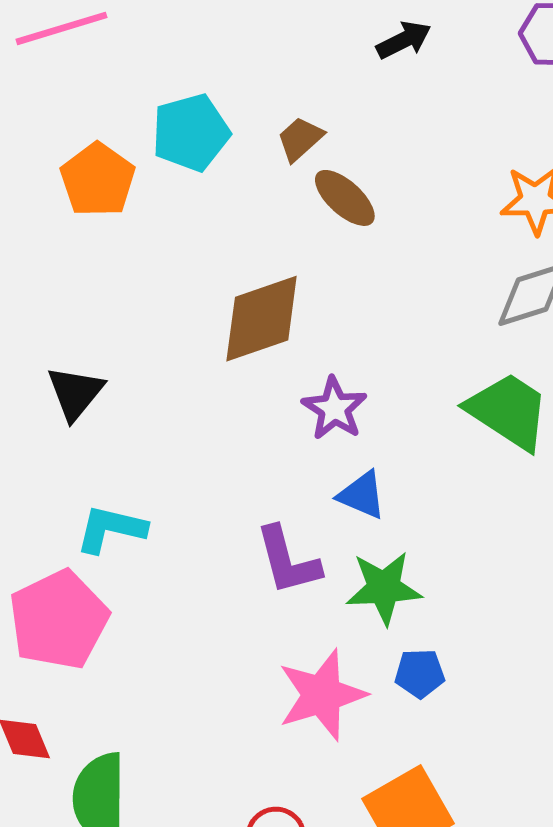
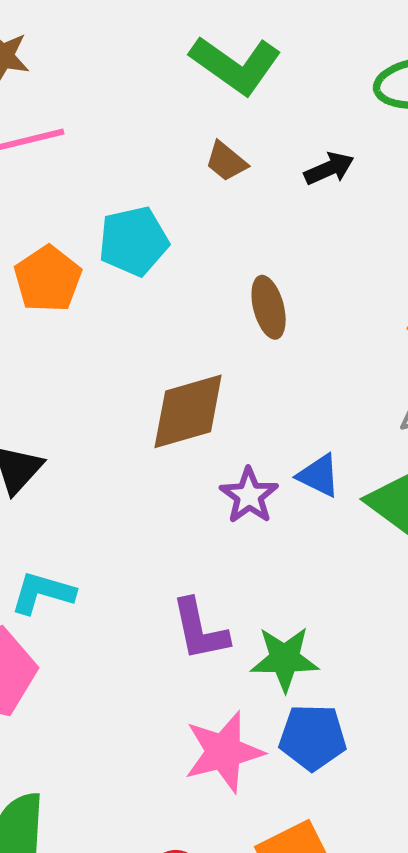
brown trapezoid: (300, 139) -> (226, 161), moved, turned -102
brown ellipse: (345, 198) -> (269, 307), turned 30
blue triangle: (362, 495) -> (319, 476), moved
blue pentagon: (420, 673) -> (313, 737), size x1.5

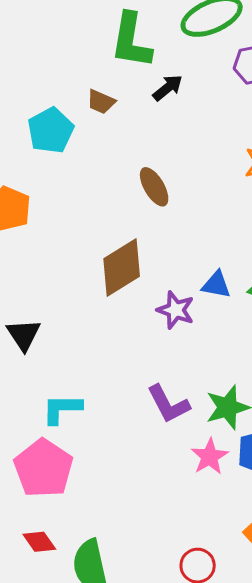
green L-shape: (235, 65) -> (131, 41), moved, turned 80
cyan pentagon: (134, 241) -> (51, 130), moved
pink star: (224, 752) -> (210, 457), moved, size x0.7

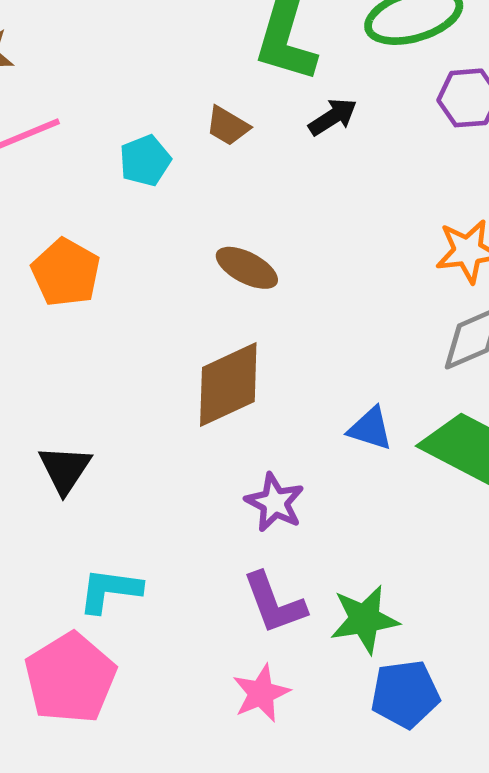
cyan pentagon: (51, 130) -> (145, 161), size x0.7
brown ellipse: (154, 187) -> (247, 268), moved, turned -39
purple star: (176, 310) -> (275, 502), moved
pink star: (210, 457) -> (261, 693), moved

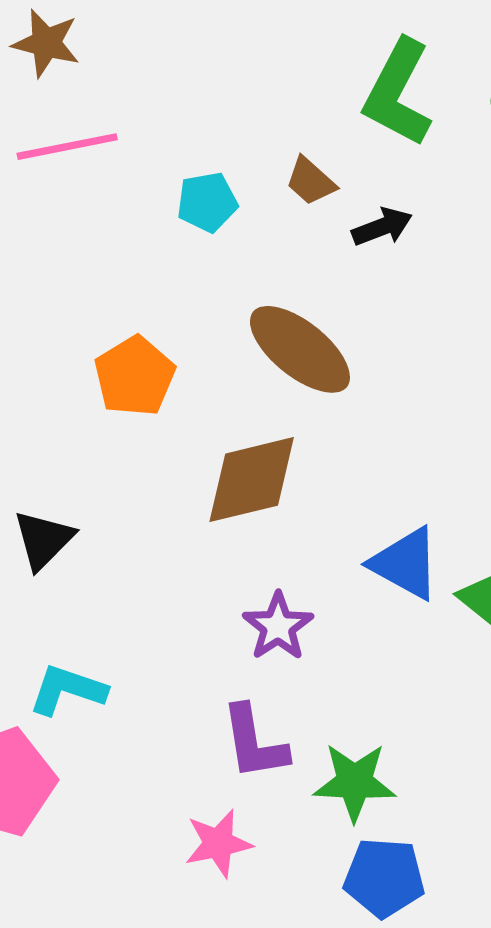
black arrow: (333, 117) -> (382, 227), moved
brown ellipse: (247, 268) -> (300, 349), size x1.5
orange pentagon: (66, 273) -> (135, 376), moved
blue triangle: (370, 429) -> (405, 563), size x1.4

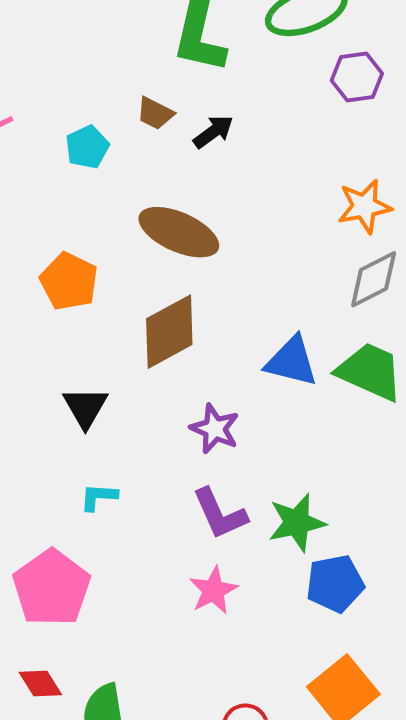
black triangle: (43, 540) -> (85, 407), moved
cyan L-shape: (67, 690) -> (99, 497), moved, size x0.7

